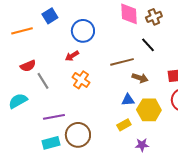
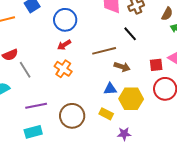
red arrow: (72, 56) -> (64, 45), moved
yellow rectangle: (124, 125) -> (106, 114), turned 56
brown circle: (78, 135) -> (72, 116), moved

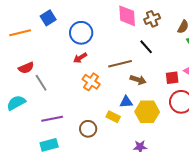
orange cross: (63, 69) -> (91, 82), moved
yellow rectangle: (106, 114) -> (113, 117), moved
brown circle: (72, 116) -> (88, 129), size x0.7

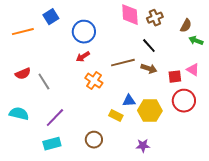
red semicircle: (26, 68) -> (23, 74), moved
brown arrow: (138, 80) -> (149, 69), moved
cyan semicircle: (16, 103) -> (19, 114), moved, turned 42
purple line: (52, 119) -> (55, 118), turned -35
brown circle: (88, 129) -> (94, 140), moved

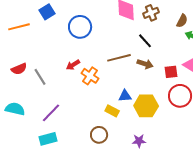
red arrow: (83, 57) -> (73, 65), moved
brown circle: (94, 140) -> (99, 135), moved

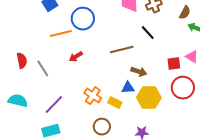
orange line: (19, 27) -> (61, 34), moved
brown arrow: (145, 64) -> (139, 72), moved
red semicircle: (19, 69) -> (22, 61), turned -77
orange cross: (90, 76) -> (93, 96), moved

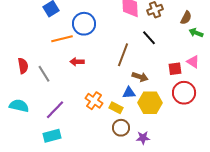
brown line: (122, 50) -> (123, 55), turned -55
red arrow: (76, 57) -> (77, 62), turned 32
brown circle: (102, 127) -> (121, 128), moved

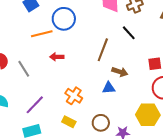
yellow hexagon: (150, 103) -> (148, 115), moved
yellow rectangle: (116, 108) -> (69, 122), moved

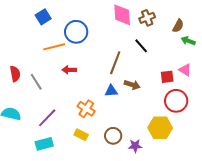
blue triangle: (109, 88) -> (111, 91), moved

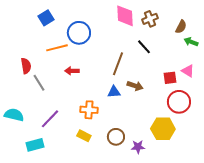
red semicircle: (15, 74) -> (26, 66), moved
orange cross: (86, 109) -> (89, 110), turned -30
cyan rectangle: (44, 144) -> (35, 145), moved

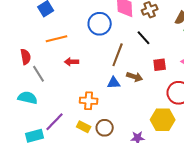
blue circle: (79, 33) -> (100, 24), moved
red square: (170, 78) -> (160, 65), moved
cyan semicircle: (14, 115) -> (28, 98), moved
purple line: (50, 119) -> (55, 122), moved
brown circle: (116, 137) -> (105, 128), moved

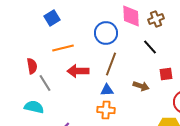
brown line: (118, 55) -> (111, 64), moved
red arrow: (72, 62) -> (78, 71), size x1.5
blue triangle: (114, 83) -> (107, 90), moved
orange cross: (89, 101) -> (106, 110), moved

